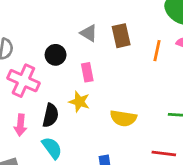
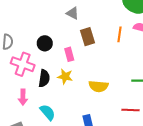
gray triangle: (89, 33) -> (73, 13), moved
brown rectangle: (121, 36) -> (88, 37), moved
black semicircle: (50, 115) -> (44, 78), moved

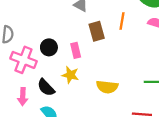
orange line: (119, 34) -> (122, 21), moved
black circle: (45, 43) -> (49, 47), moved
black semicircle: (44, 78) -> (46, 87), moved, turned 126

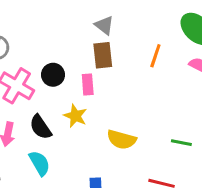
brown rectangle: (97, 31) -> (103, 55), moved

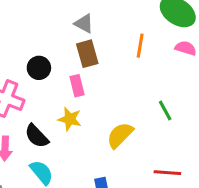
black circle: (53, 75) -> (39, 68), moved
yellow semicircle: (122, 140) -> (120, 135), turned 128
green line: (181, 143) -> (165, 110), moved, turned 60

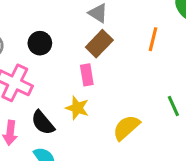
brown rectangle: (87, 54) -> (99, 44), turned 56
black circle: (39, 68) -> (40, 43), moved

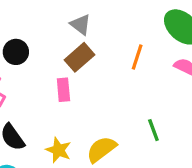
yellow star: (77, 108) -> (58, 150), moved

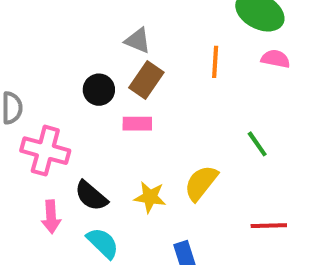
black circle: (16, 52) -> (99, 90), moved
pink rectangle: (63, 90) -> (137, 124), turned -70

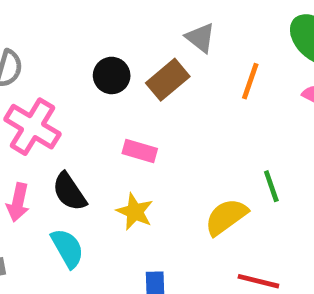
gray triangle: (138, 41) -> (200, 38), moved
pink rectangle: (137, 124) -> (140, 151), moved
yellow semicircle: (201, 183) -> (226, 217), moved

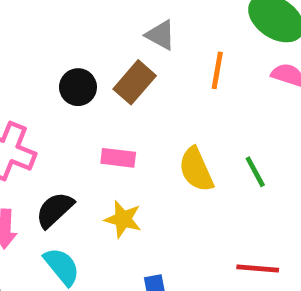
black semicircle: (69, 192) -> (55, 210), turned 90
yellow semicircle: (226, 217) -> (196, 170), moved, turned -69

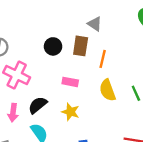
orange line: (217, 70) -> (103, 59), moved
brown rectangle: (135, 82) -> (81, 46), turned -36

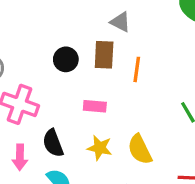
yellow semicircle: (107, 90) -> (140, 149), moved
black semicircle: (38, 105) -> (53, 143), turned -66

